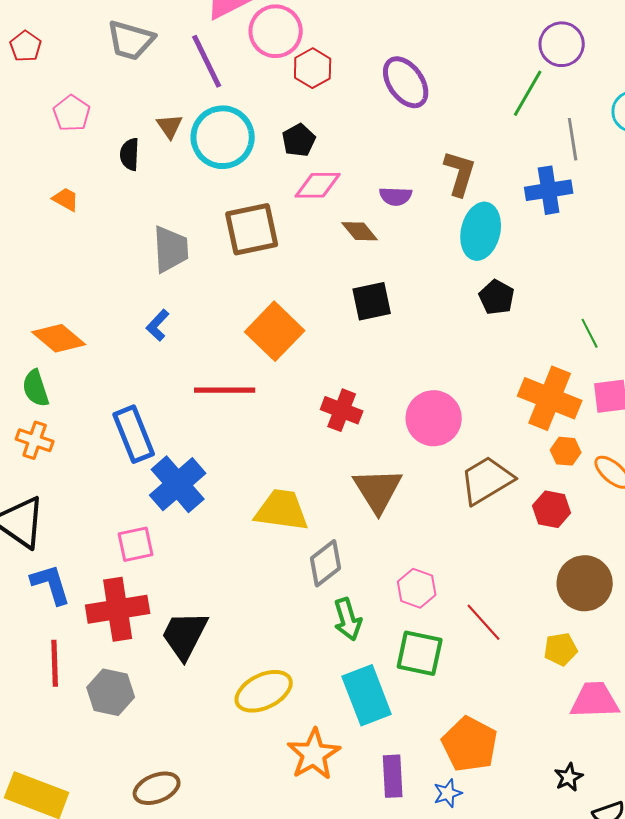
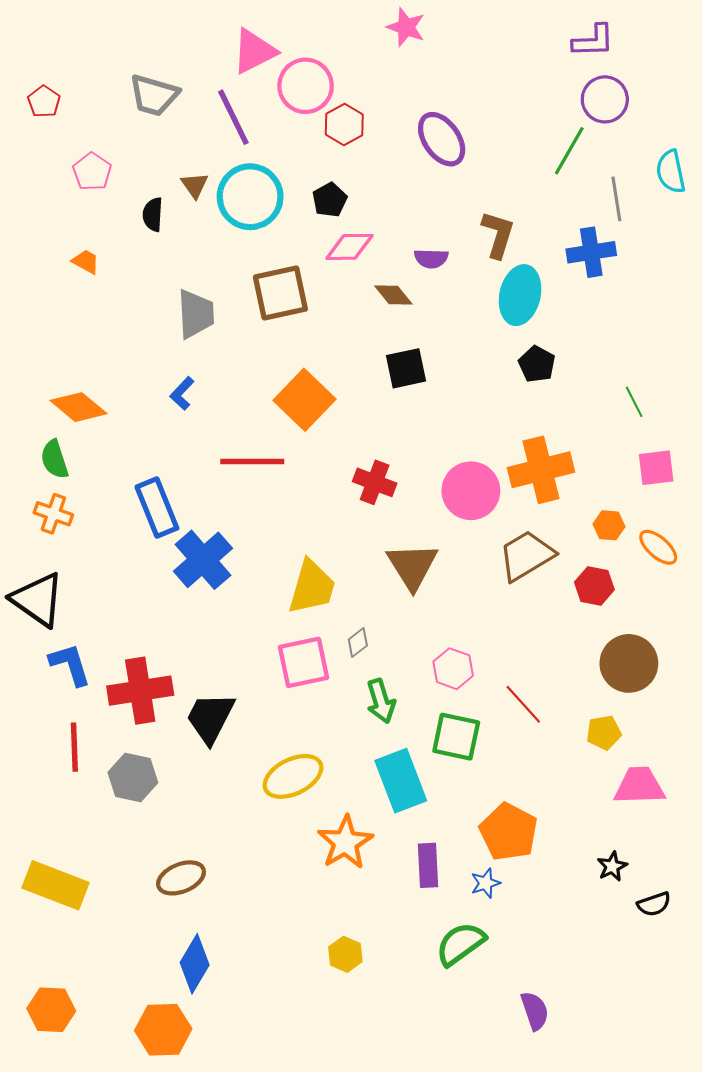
orange cross: (550, 398) -> (541, 470), moved, turned -36
yellow trapezoid: (282, 510) -> (312, 587), turned 98
pink square: (136, 544) -> (303, 662), moved, size x1.4
gray diamond: (326, 563) -> (358, 642), size x0.6

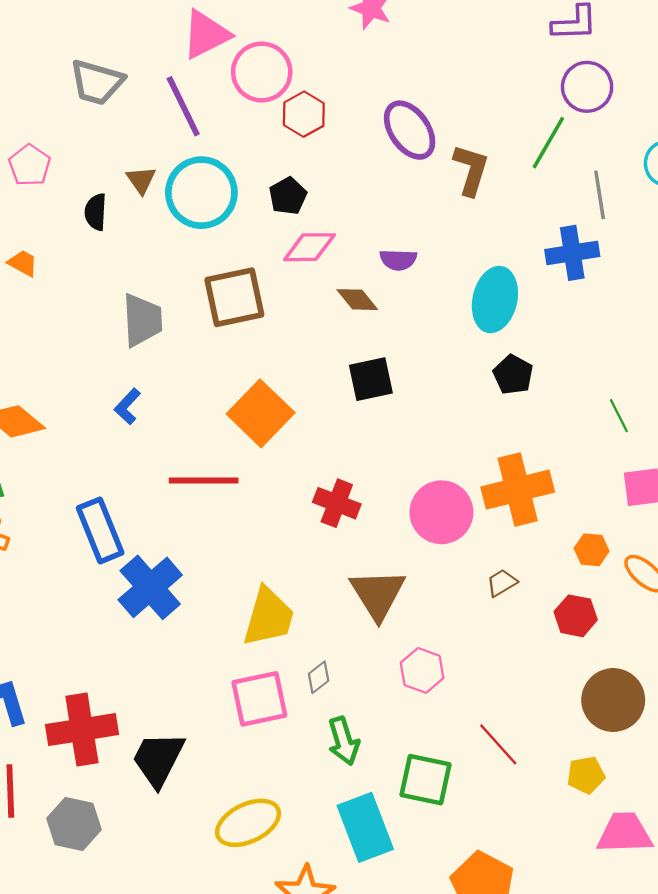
brown L-shape: (498, 234) -> (471, 170), moved
brown trapezoid: (526, 556) -> (502, 583), size x0.5
pink hexagon: (453, 669) -> (422, 670), moved

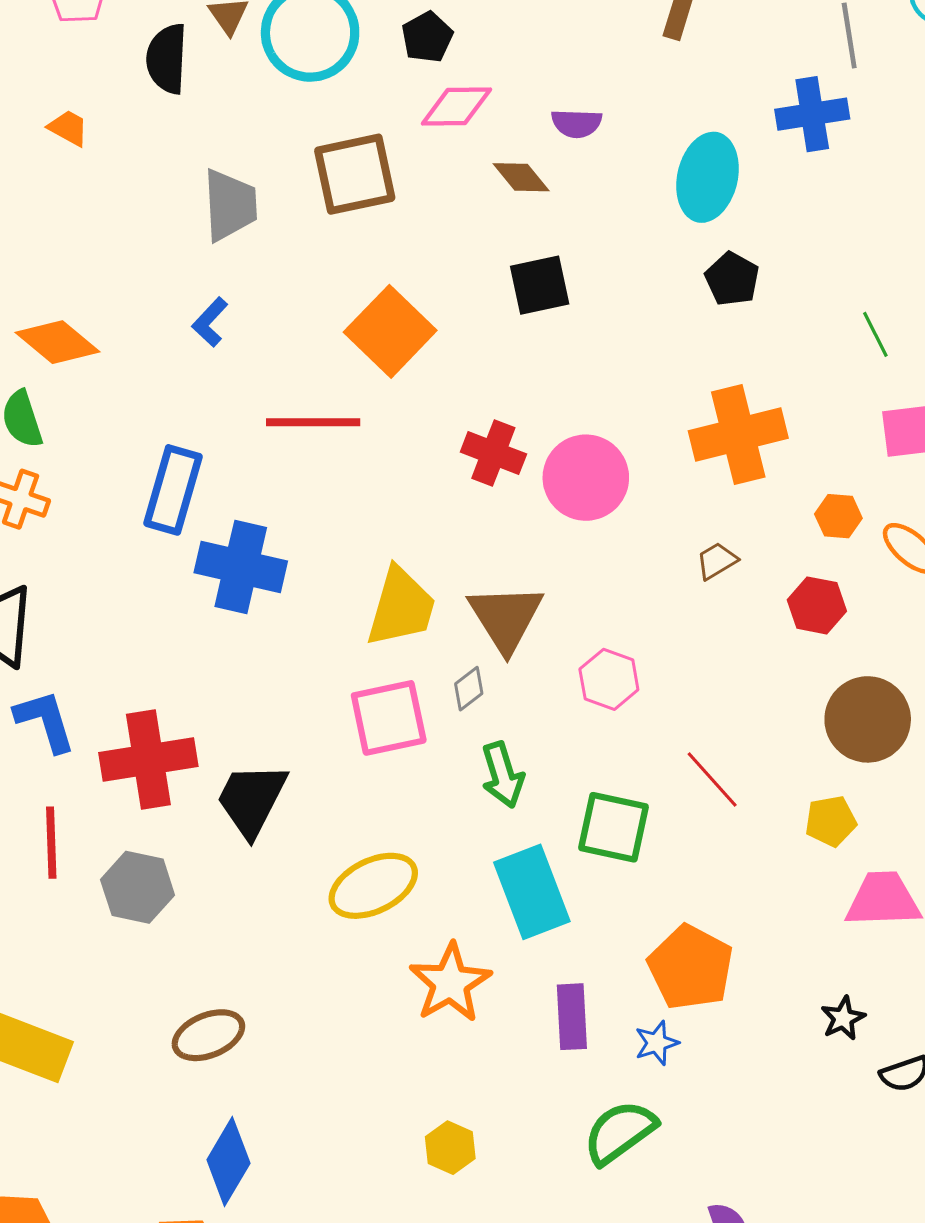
black semicircle: (96, 212) -> (167, 59), size x1.4
pink circle: (441, 512) -> (586, 478), moved
blue rectangle: (100, 530) -> (173, 490), turned 38
blue cross: (150, 587) -> (241, 567), turned -36
brown triangle: (378, 594) -> (506, 618), moved

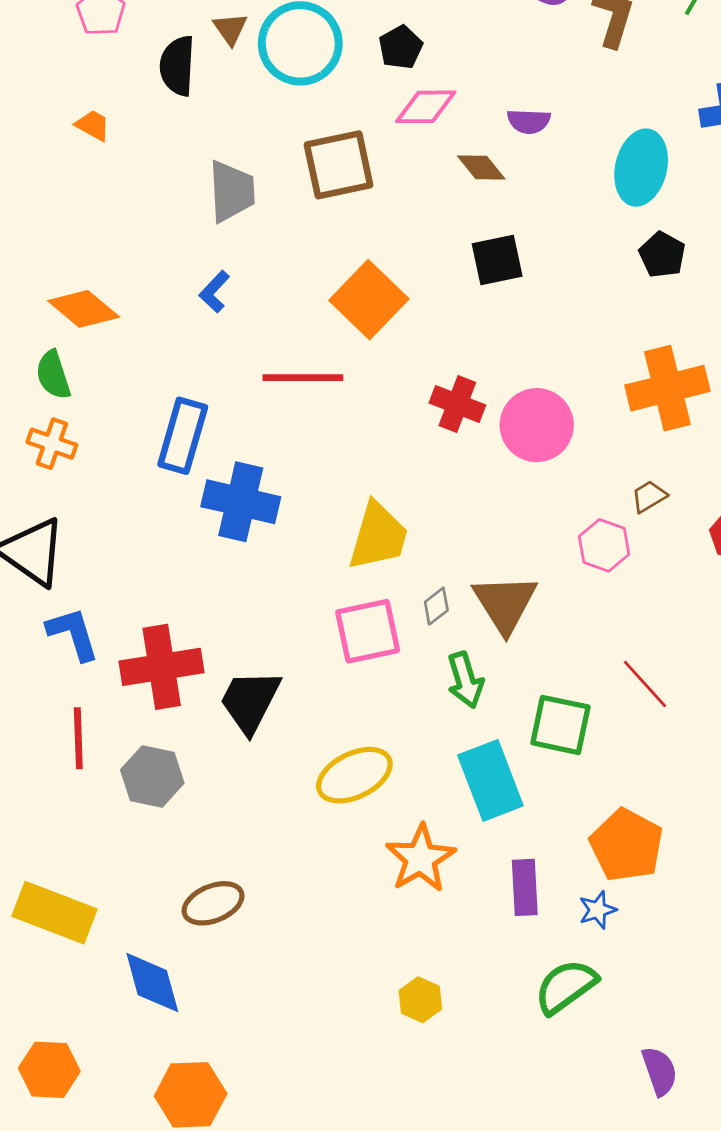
brown triangle: (506, 618) -> (505, 603), moved
pink hexagon: (609, 679) -> (604, 545), moved
blue diamond: (228, 1162) -> (152, 983), moved, turned -46

